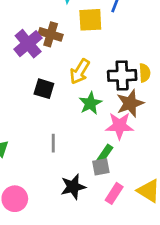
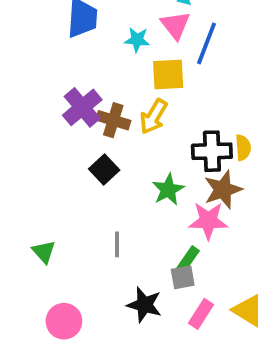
brown cross: (51, 34) -> (113, 120), moved
yellow arrow: (80, 71) -> (153, 117), moved
black square: (44, 89) -> (104, 170), turned 30
black star: (73, 187) -> (144, 305), turned 30

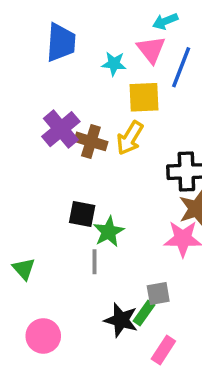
black square: (104, 170) -> (82, 214), moved, turned -36
green star: (168, 190) -> (109, 232), moved
green rectangle: (188, 259) -> (144, 313), moved
pink rectangle: (201, 314) -> (163, 350), moved

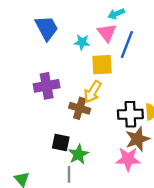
blue trapezoid: (61, 42) -> (47, 28), turned -32
purple cross: (61, 129) -> (47, 86), turned 30
brown cross: (91, 141) -> (80, 108), moved

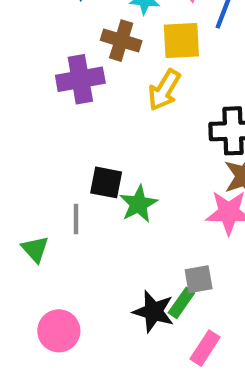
brown cross: (80, 108) -> (121, 41), moved
gray line: (69, 174) -> (76, 219), moved

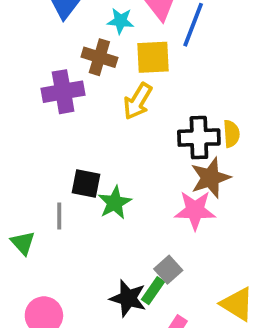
gray square: (199, 279) -> (168, 270), turned -32

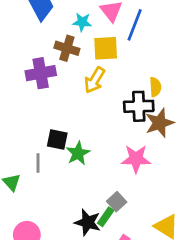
yellow semicircle: (231, 134) -> (155, 87), moved
brown star: (210, 178) -> (159, 123), moved

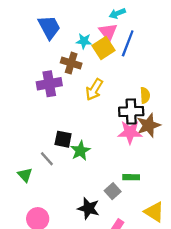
yellow square: (106, 48) -> (103, 48), moved, turned -30
pink star: (136, 159) -> (130, 132), moved
gray line: (38, 163) -> (47, 159), turned -42
green rectangle: (106, 217) -> (131, 177), moved, turned 56

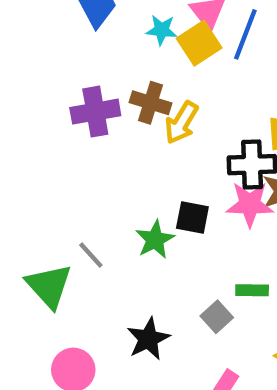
brown cross: (71, 63) -> (151, 103), moved
black square: (63, 139) -> (192, 218), moved
green triangle: (25, 175) -> (49, 286), size x1.6
black star: (88, 208) -> (148, 339), moved, turned 30

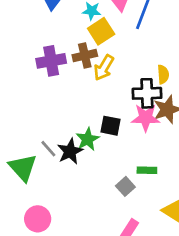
yellow square: (199, 43) -> (101, 31), moved
brown cross: (151, 103) -> (85, 56), turned -30
black star: (148, 339) -> (70, 151), moved

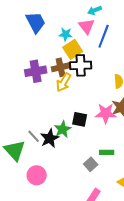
yellow arrow: (104, 68) -> (64, 82), moved
black cross: (147, 93) -> (81, 65), moved
pink circle: (38, 219) -> (37, 175), moved

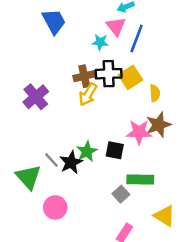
cyan star: (66, 34) -> (100, 42), moved
yellow square: (73, 49) -> (131, 77), moved
purple cross: (36, 71) -> (36, 97), moved, turned -30
black square: (80, 119) -> (115, 150), moved
green rectangle: (107, 152) -> (140, 179), size x1.5

